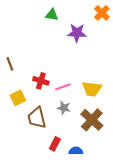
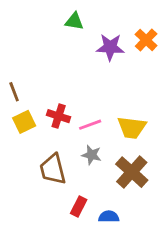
orange cross: (102, 13) -> (146, 40), moved
yellow square: (18, 98) -> (24, 122), moved

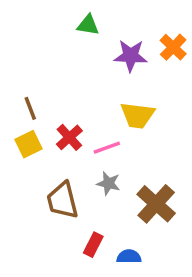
brown line: (14, 92) -> (30, 108), moved
red cross: (59, 116) -> (69, 137), turned 30
yellow trapezoid: (132, 128) -> (137, 115), moved

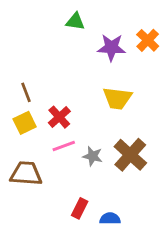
pink line: (107, 148) -> (64, 146), moved
brown trapezoid: (63, 200) -> (26, 174), moved, turned 108
brown cross: (156, 204) -> (130, 155), moved

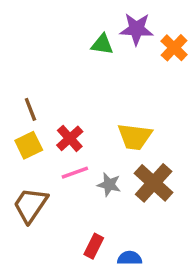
green triangle: (75, 21) -> (102, 44), moved
purple star: (111, 48) -> (136, 29), moved
yellow trapezoid: (117, 98) -> (135, 137), moved
brown trapezoid: (26, 174) -> (30, 205), turned -60

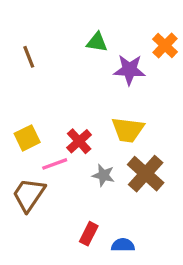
purple star: (136, 29) -> (129, 70), moved
brown line: (30, 109) -> (29, 57), moved
red cross: (70, 138) -> (79, 141), moved
pink line: (75, 173) -> (55, 164), moved

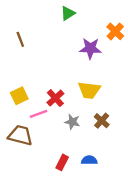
green triangle: (97, 42) -> (68, 13), moved, turned -42
brown cross: (146, 174) -> (102, 121), size x0.6
brown trapezoid: (29, 195) -> (20, 135), turned 70
blue semicircle: (123, 245) -> (89, 160), moved

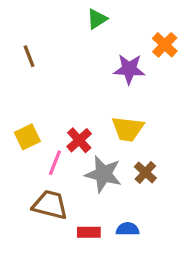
pink line: (38, 114) -> (55, 163), turned -48
gray star: (72, 122) -> (103, 174), size x1.6
brown trapezoid: (20, 135) -> (50, 205), moved
red rectangle: (62, 162) -> (89, 232), turned 63

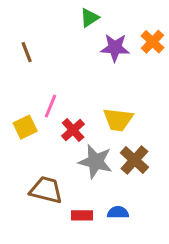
purple star: (129, 69) -> (115, 48), moved
pink line: (55, 163) -> (51, 106), moved
brown cross: (145, 172) -> (134, 160), size x1.4

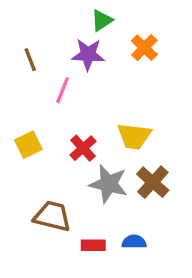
orange cross: (152, 42) -> (144, 48), moved
purple star: (115, 48) -> (88, 54), moved
pink line: (51, 106) -> (63, 90), moved

